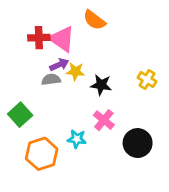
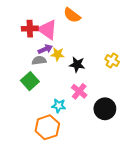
green square: (20, 115) -> (30, 81), moved
orange hexagon: (42, 154) -> (47, 127), moved

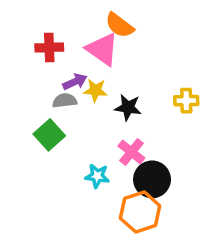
pink triangle: (47, 30) -> (102, 49), moved
yellow cross: (112, 60) -> (186, 101), turned -32
black circle: (105, 109) -> (152, 179), moved
orange hexagon: (47, 127) -> (140, 212), moved

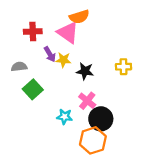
orange semicircle: (119, 25) -> (79, 17), turned -54
purple arrow: (75, 82) -> (50, 54), turned 84
gray semicircle: (65, 101) -> (19, 67), moved

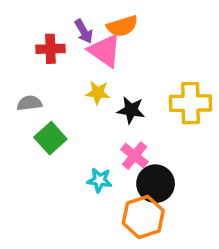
purple arrow: (50, 54) -> (84, 31), moved
yellow cross: (124, 67) -> (191, 103), size x1.6

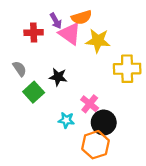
yellow star: (98, 93) -> (98, 41), moved, size x1.5
gray semicircle: (29, 103) -> (20, 69), turned 63
black star: (131, 110) -> (58, 77), moved

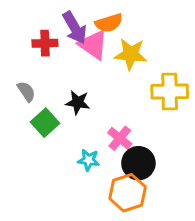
purple arrow: (56, 21) -> (75, 28), size x1.5

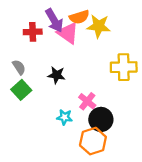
yellow star: (131, 54) -> (99, 26), moved
green square: (45, 123) -> (21, 90), moved

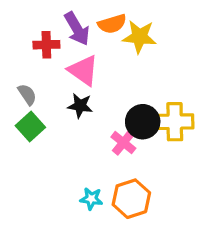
pink triangle: (68, 33) -> (83, 70), moved
yellow cross: (124, 67) -> (175, 122), moved
cyan star: (64, 117) -> (91, 199), moved
black circle: (101, 119) -> (143, 122), moved

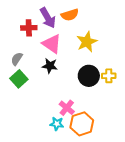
yellow star: (139, 37) -> (87, 42), moved, turned -30
gray semicircle: (27, 94) -> (17, 59), turned -112
yellow cross: (175, 122) -> (109, 76), size x0.6
pink cross: (123, 143) -> (67, 108), moved

